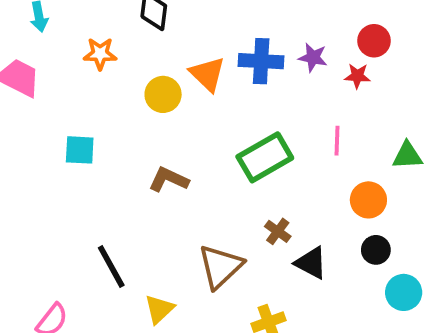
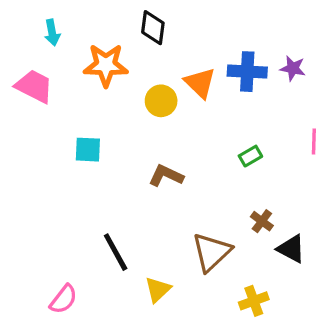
orange star: (100, 54) -> (106, 65), size x1.5
green rectangle: (265, 157) -> (250, 156), size x0.5

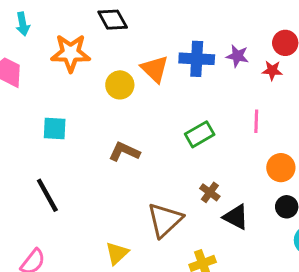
black diamond: (153, 28) -> (113, 20), turned -36
green rectangle: (250, 156) -> (200, 134), size x1.4
black line: (116, 252) -> (47, 195), moved

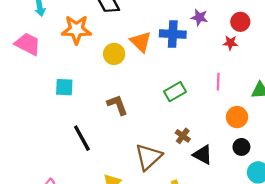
purple star: (237, 56) -> (199, 17), moved
brown L-shape: (124, 152) -> (117, 105), turned 45
black line: (47, 195) -> (82, 138), moved

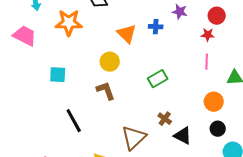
blue cross: (173, 34) -> (156, 27), size x0.6
yellow circle: (114, 54) -> (110, 62), moved
pink line: (218, 82) -> (207, 62), moved

